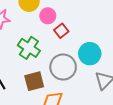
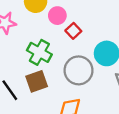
brown square: (34, 81) -> (37, 81), moved

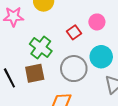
pink circle: (57, 16) -> (97, 22), moved

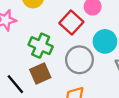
red square: (74, 32) -> (71, 22), size x1.5

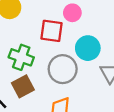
red square: (71, 22) -> (51, 31), turned -30

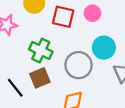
red square: (51, 31) -> (63, 17), moved

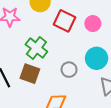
gray circle: (79, 65) -> (69, 70), size x0.6
brown square: (40, 78) -> (30, 74), turned 30

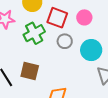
green cross: (36, 48) -> (34, 33), moved, turned 30
gray circle: (69, 70) -> (65, 41), moved

